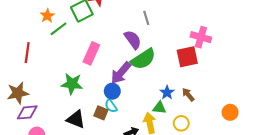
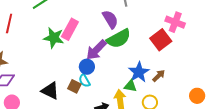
red square: (187, 57) -> (161, 40), turned -30
green star: (72, 84) -> (54, 38), moved
blue star: (167, 93) -> (139, 72), size x1.5
brown arrow: (188, 95) -> (159, 76), turned 80

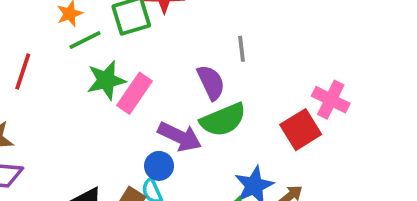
green star: (54, 38) -> (106, 80), moved, turned -30
purple arrow: (96, 50) -> (180, 137), turned -115

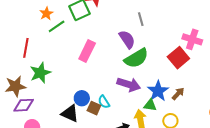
green star: (106, 80) -> (40, 73), moved
purple arrow: (180, 137) -> (129, 84), moved
blue circle: (159, 166) -> (82, 98), moved

